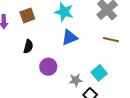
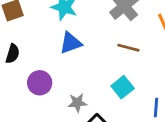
cyan square: (99, 73) -> (123, 87), moved

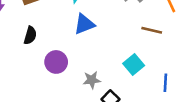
brown line: (128, 48) -> (152, 30), moved

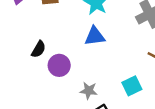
black semicircle: (30, 35) -> (39, 49), moved

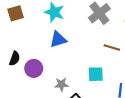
cyan square: (132, 86) -> (96, 74), turned 35

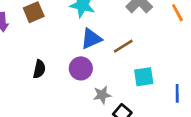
brown line: (112, 48) -> (123, 46), moved, turned -42
purple circle: (34, 68) -> (81, 68), moved

